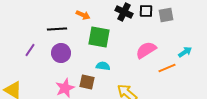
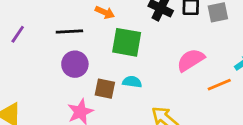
purple line: (30, 50) -> (18, 34), moved
brown square: (87, 82) -> (105, 89), moved

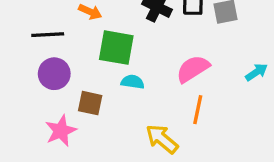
cyan semicircle: (132, 82) -> (133, 82), moved
orange line: (219, 85) -> (198, 110), moved, turned -55

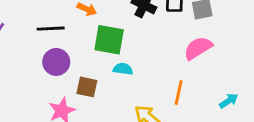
pink semicircle: (193, 69) -> (198, 48), moved
cyan arrow: (256, 72) -> (229, 101), moved

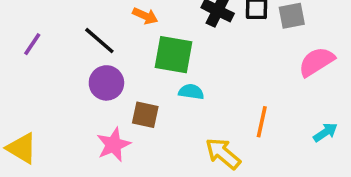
black line: (51, 29) -> (99, 41), turned 44
pink semicircle: (198, 48) -> (316, 62), moved

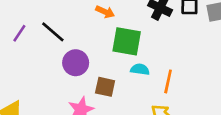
black line: (99, 41) -> (53, 32), moved
orange line: (262, 122) -> (168, 81), moved

